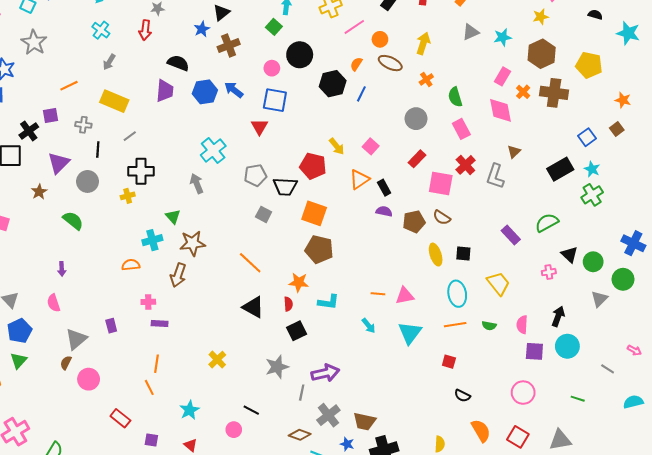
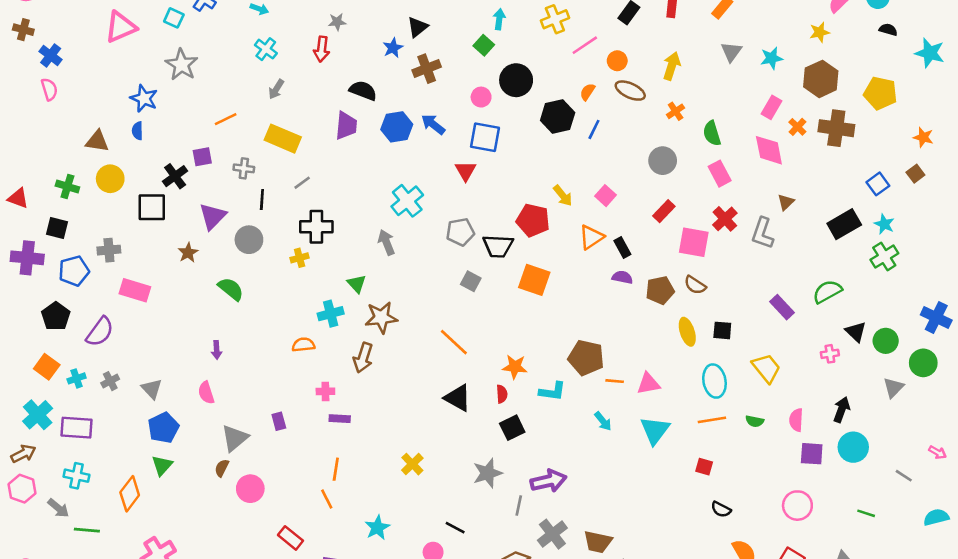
gray triangle: (471, 32) -> (731, 52), turned -30
brown pentagon: (319, 249) -> (586, 358), moved

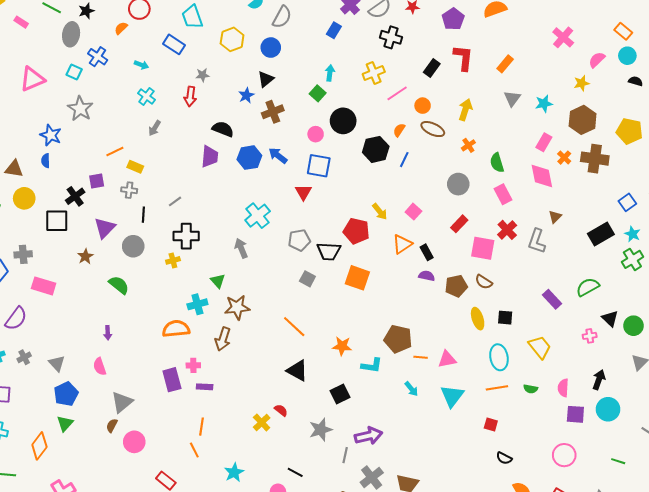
yellow rectangle: (283, 139) -> (135, 167), moved, size x0.6
orange semicircle: (303, 345) -> (176, 329), size x1.5
red semicircle: (502, 394) -> (281, 410), moved, turned -48
purple rectangle: (279, 421) -> (172, 380), moved, size x1.6

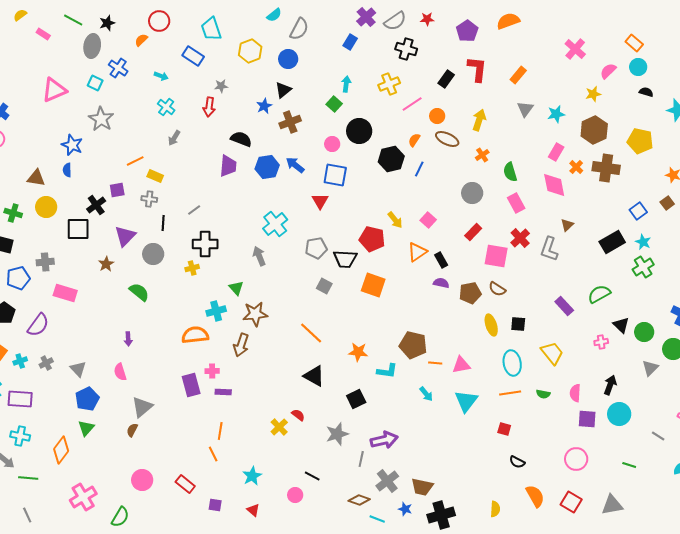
pink circle: (134, 442) -> (142, 480), moved

